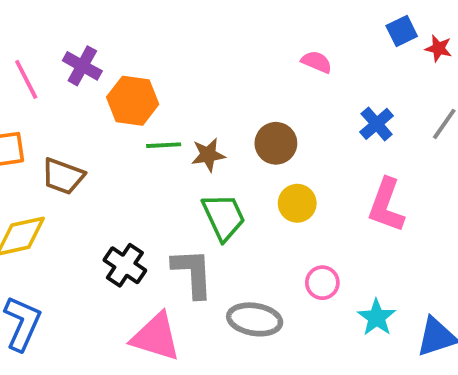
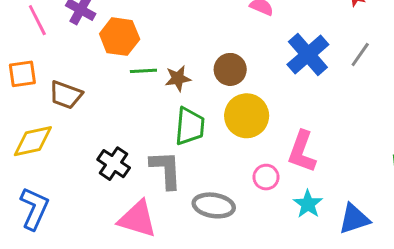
blue cross: (377, 124) -> (308, 54), size x1.6
yellow circle: (297, 203) -> (247, 116), size x1.5
pink L-shape: (386, 205) -> (302, 152), moved
green trapezoid: (224, 217) -> (190, 126), turned 30

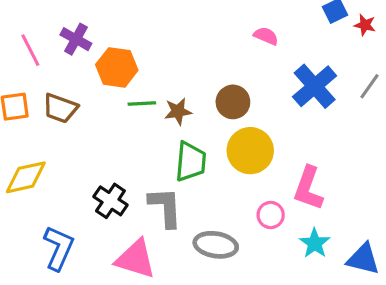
brown trapezoid: (66, 95) -> (60, 108), moved
blue L-shape: (34, 208) -> (59, 248), moved
blue triangle: (354, 219) -> (363, 259), turned 32

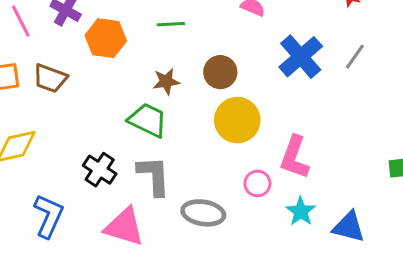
green line: (142, 104) -> (171, 24), moved
green trapezoid: (191, 162) -> (148, 120), moved, turned -69

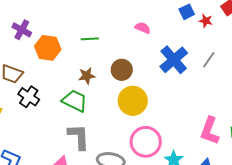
pink L-shape: (295, 157) -> (210, 131), moved
black cross: (100, 170) -> (29, 97), moved
pink circle: (257, 184) -> (146, 142), size x1.8

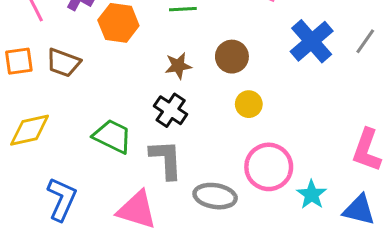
black cross: (29, 97) -> (171, 110), moved
green trapezoid: (75, 101) -> (112, 136), moved
yellow circle: (133, 101) -> (249, 104), size x0.6

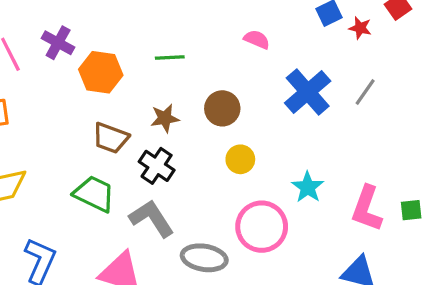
brown trapezoid: (63, 63) -> (111, 138), moved
gray L-shape: (166, 159) -> (152, 218), turned -30
cyan star: (312, 195) -> (308, 187), moved

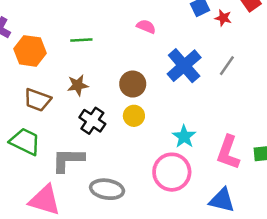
brown circle: (222, 108) -> (133, 84), moved
black cross: (157, 166) -> (92, 121), moved
gray L-shape: (152, 218) -> (68, 160), turned -56
pink circle: (262, 227) -> (172, 172), moved

